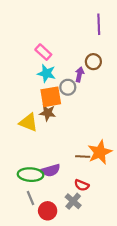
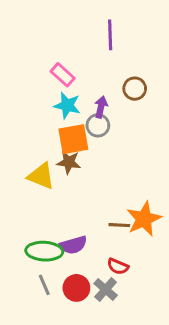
purple line: (99, 24) -> (110, 35), moved
purple arrow: (80, 74) -> (101, 107), moved
red circle: (48, 211) -> (76, 288), moved

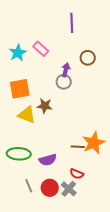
cyan star: (67, 105) -> (18, 53), moved, turned 30
orange square: (73, 139) -> (20, 89), moved
green ellipse: (44, 251) -> (19, 154), moved

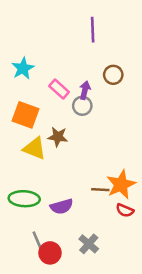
pink rectangle: (41, 49) -> (59, 89), moved
orange square: (20, 89) -> (25, 115), turned 30
red semicircle: (77, 174) -> (125, 210), moved
red circle: (50, 188) -> (50, 253), moved

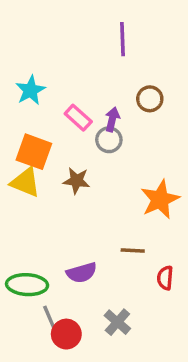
yellow triangle: (35, 148) -> (25, 182), moved
orange star: (121, 185) -> (160, 199), moved
green ellipse: (24, 199) -> (27, 285), moved
red semicircle: (125, 210) -> (165, 278), turned 72

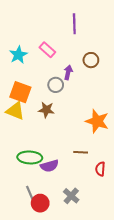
pink rectangle: (78, 118) -> (47, 50), moved
gray circle: (109, 140) -> (56, 85), moved
orange star: (160, 199) -> (97, 121), turned -30
green ellipse: (27, 285) -> (30, 157), moved

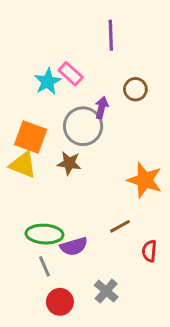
cyan star: (18, 55) -> (48, 82), moved
gray circle: (56, 85) -> (83, 126), size x1.6
brown line: (81, 152) -> (120, 226), turned -32
gray line: (30, 193) -> (45, 266), moved

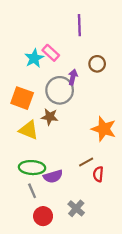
yellow triangle: (23, 165) -> (29, 130), moved
red semicircle: (149, 251) -> (98, 174), moved

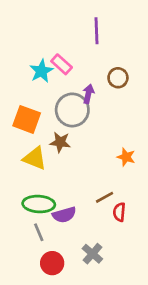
orange star: (104, 129) -> (126, 157), size x0.6

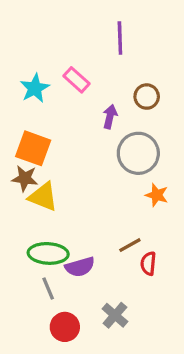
cyan star: (41, 71) -> (35, 88), moved
gray circle: (72, 110) -> (138, 153), moved
brown star: (60, 142) -> (25, 178), moved

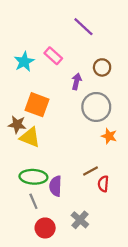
purple line: (120, 38) -> (83, 27), turned -45
orange square: (33, 148) -> (37, 105), moved
purple semicircle: (80, 267) -> (56, 186), turned 108

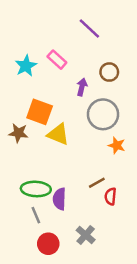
yellow triangle: (30, 137) -> (58, 134), moved

